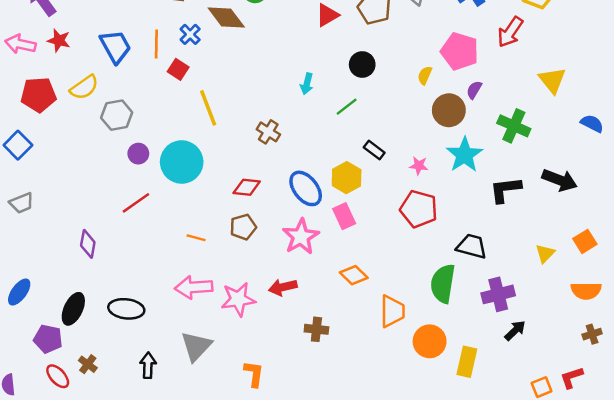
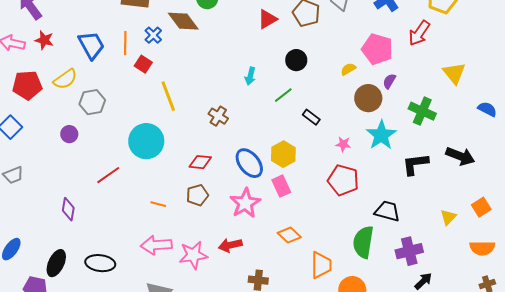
yellow semicircle: (425, 75) -> (348, 69), turned 35
black rectangle: (374, 150) -> (311, 117), moved
purple circle: (138, 154) -> (69, 134), moved

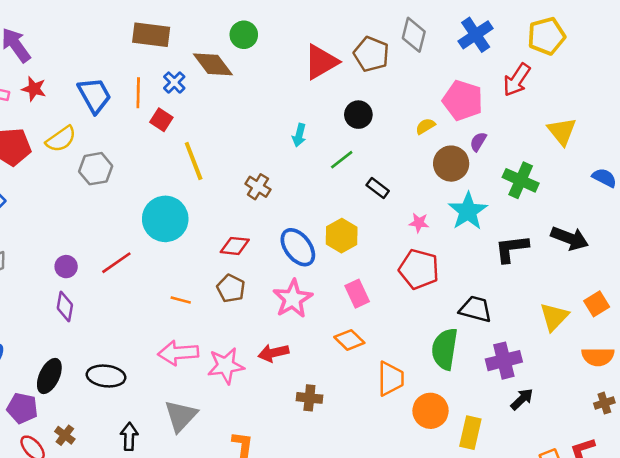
red triangle: (267, 19) -> (321, 62), size x1.4
purple circle: (69, 134) -> (66, 267), moved
pink rectangle: (281, 186) -> (357, 294), moved
brown pentagon: (197, 195) -> (231, 288), turned -30
yellow triangle: (448, 217) -> (554, 317), size x1.4

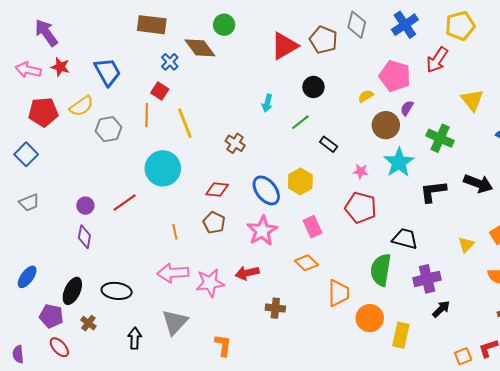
orange line: (138, 93) -> (147, 115), moved
orange line: (181, 300) -> (175, 232), turned 63
yellow triangle: (554, 317) -> (466, 245), size x0.7
brown cross: (65, 435) -> (88, 323), moved

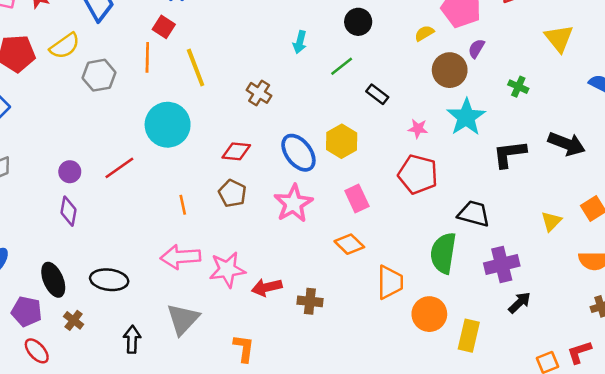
green cross: (440, 138) -> (518, 87), size x0.6
red arrow: (247, 273) -> (267, 287), moved
black ellipse: (72, 291) -> (53, 280), turned -48

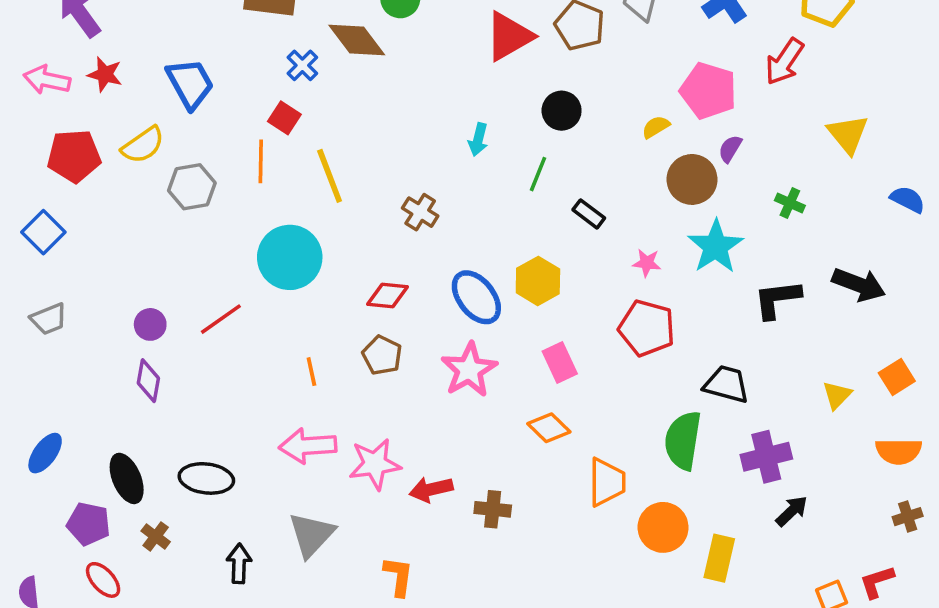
green line: (342, 66) -> (538, 174), turned -30

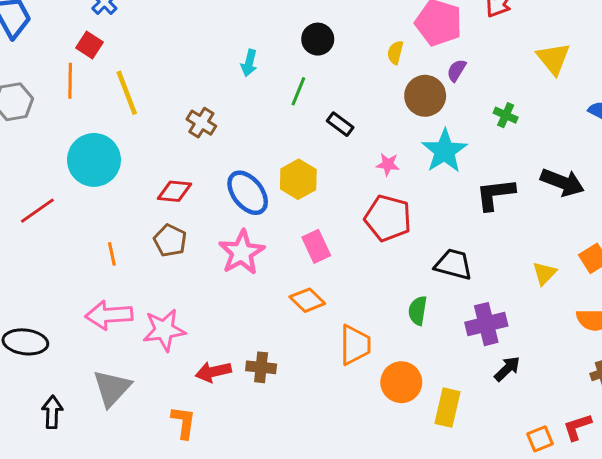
yellow semicircle: (656, 127) -> (395, 53), turned -45
green semicircle: (683, 440) -> (418, 311), size x0.6
red arrow: (431, 489) -> (213, 372), moved

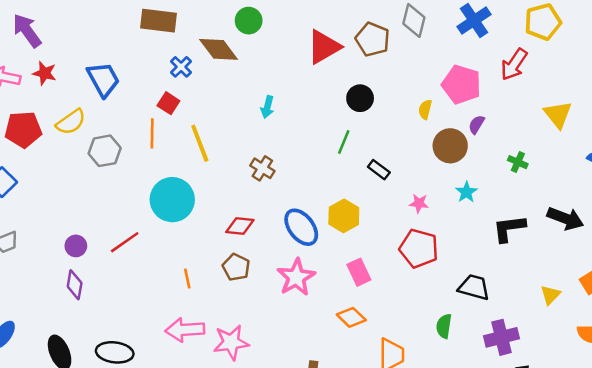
cyan arrow: (249, 63) -> (267, 107), moved
cyan star: (445, 151) -> (466, 192), size x0.6

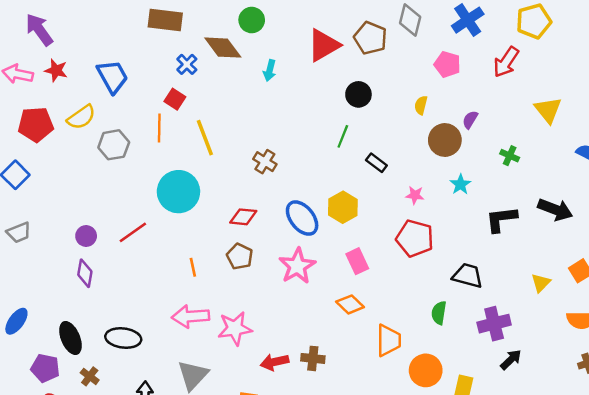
pink pentagon: (461, 84) -> (447, 64), moved, size x0.7
cyan arrow: (267, 107) -> (270, 70), moved

